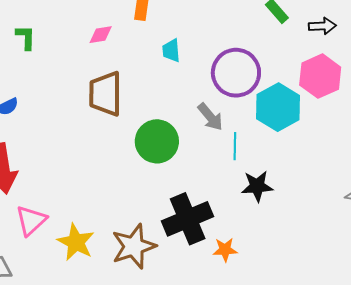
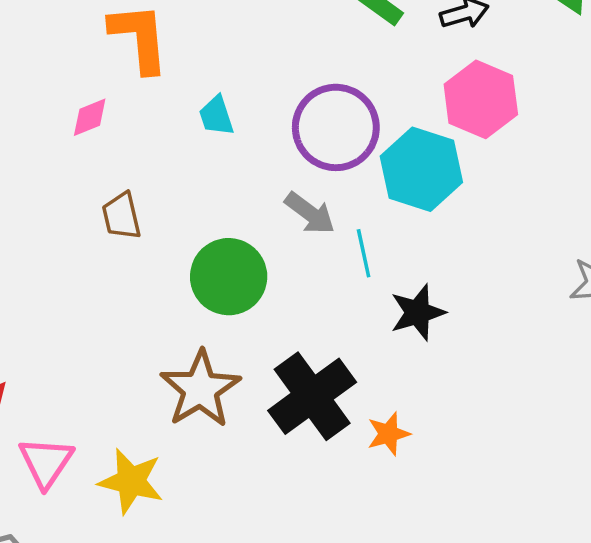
brown trapezoid: (105, 94) -> (122, 216), size x0.6
brown star: (134, 246) -> (200, 389), moved

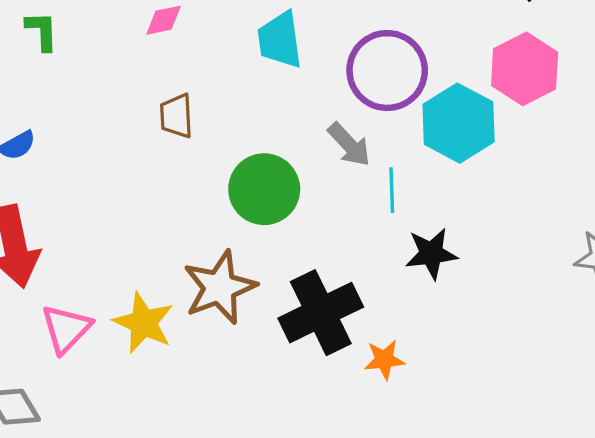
cyan trapezoid: (216, 116) -> (280, 40), size x1.5
yellow star: (131, 481) -> (143, 323), moved

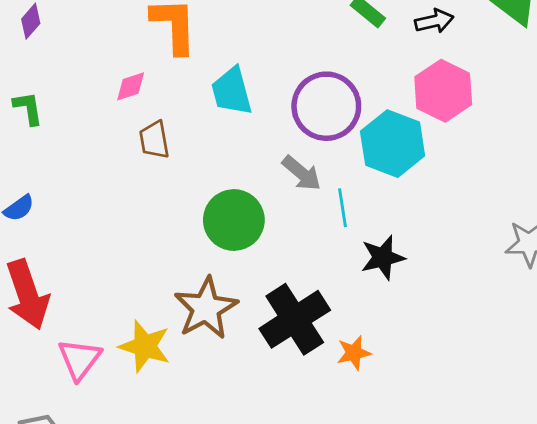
brown trapezoid: (176, 116) -> (154, 140), moved

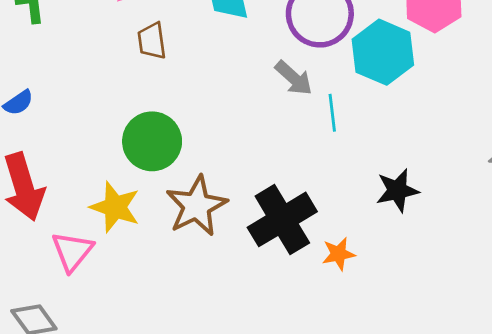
green circle: (234, 220) -> (152, 141), moved
black star: (383, 258) -> (397, 190), moved
yellow star: (145, 346) -> (115, 207), moved

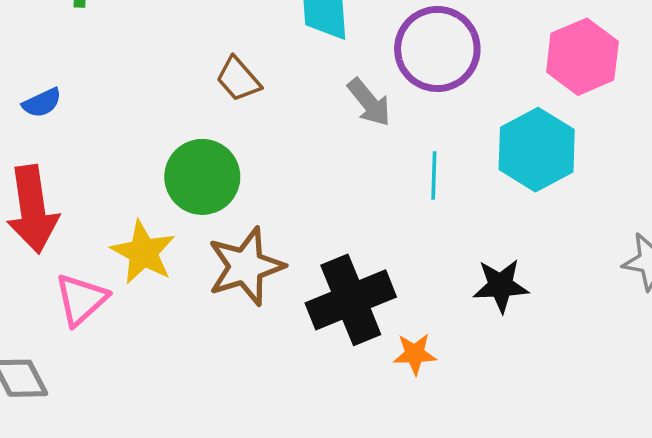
brown trapezoid: (152, 41) -> (238, 79), moved, turned -42
cyan hexagon: (383, 52) -> (537, 150), moved
gray arrow: (294, 78) -> (369, 102), moved

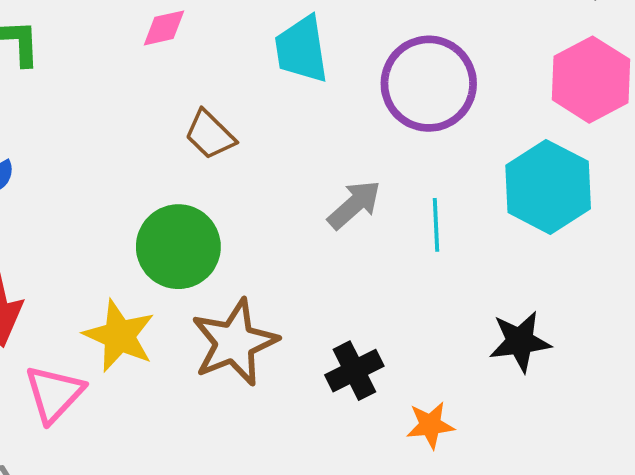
gray arrow: (369, 102) -> (354, 205), moved, turned -88
black cross: (351, 300) -> (354, 371), size x0.6

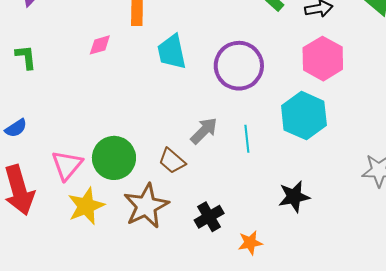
brown trapezoid: (210, 135) -> (172, 161), moved
yellow star: (119, 336) -> (86, 206), turned 30
pink triangle: (54, 394) -> (67, 165), moved

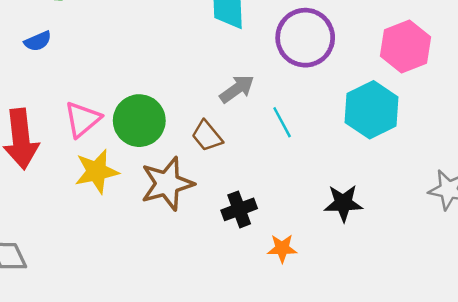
blue semicircle: (16, 128) -> (38, 41), moved
gray arrow: (204, 131) -> (237, 89), moved
cyan line: (247, 139) -> (282, 122), moved, turned -32

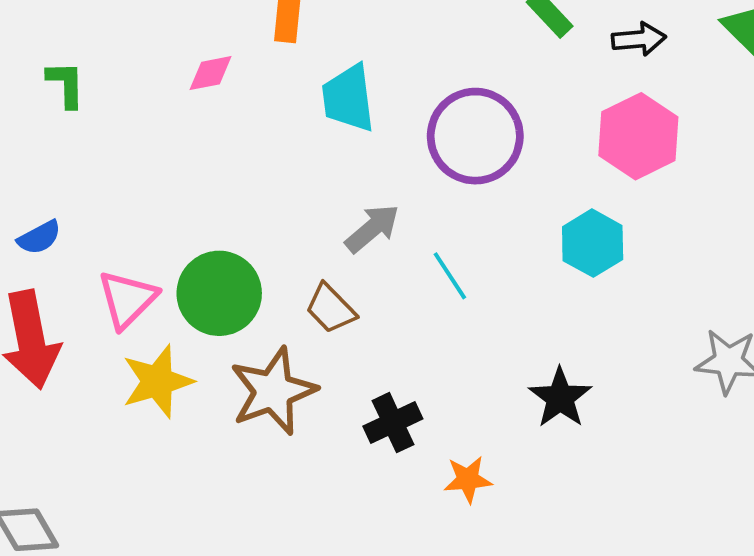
blue semicircle: (38, 41) -> (39, 237), moved
cyan hexagon: (372, 110) -> (593, 243), size x0.7
black star: (343, 203) -> (560, 398), turned -30

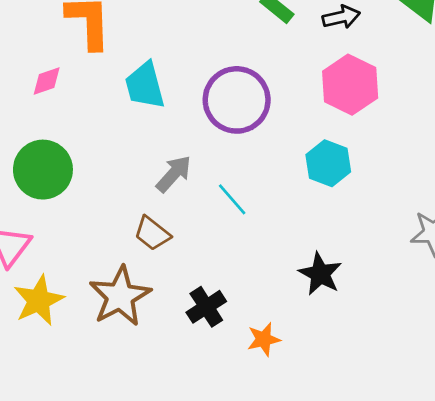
green circle: (219, 293) -> (43, 170), moved

